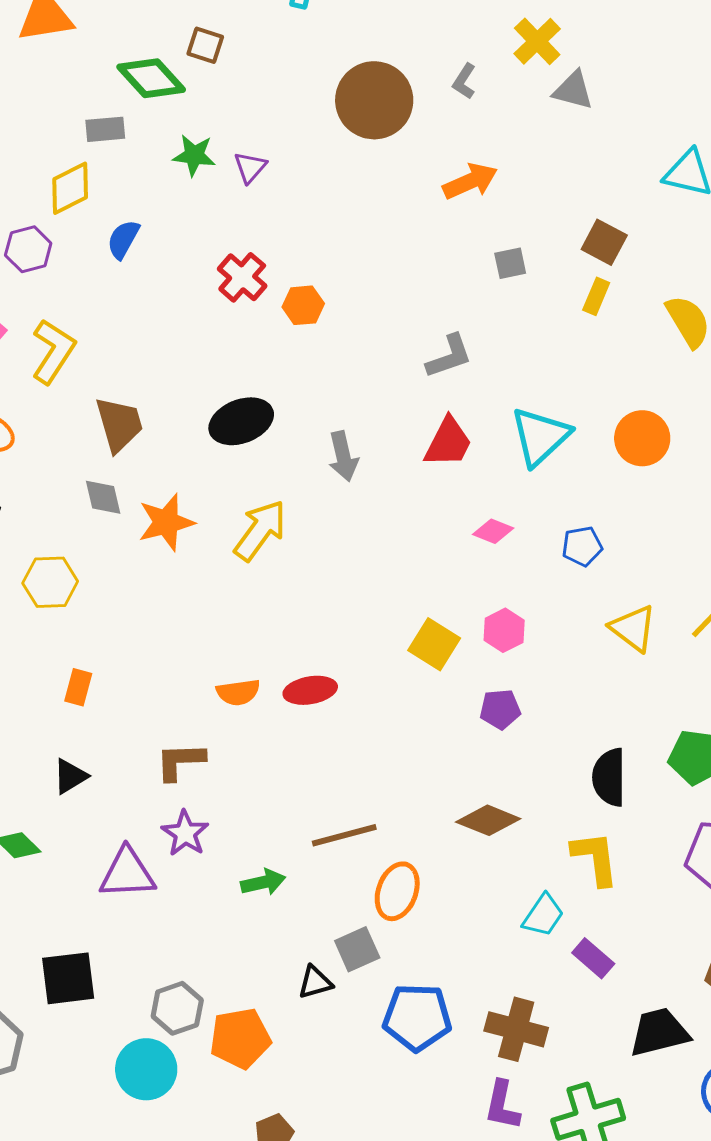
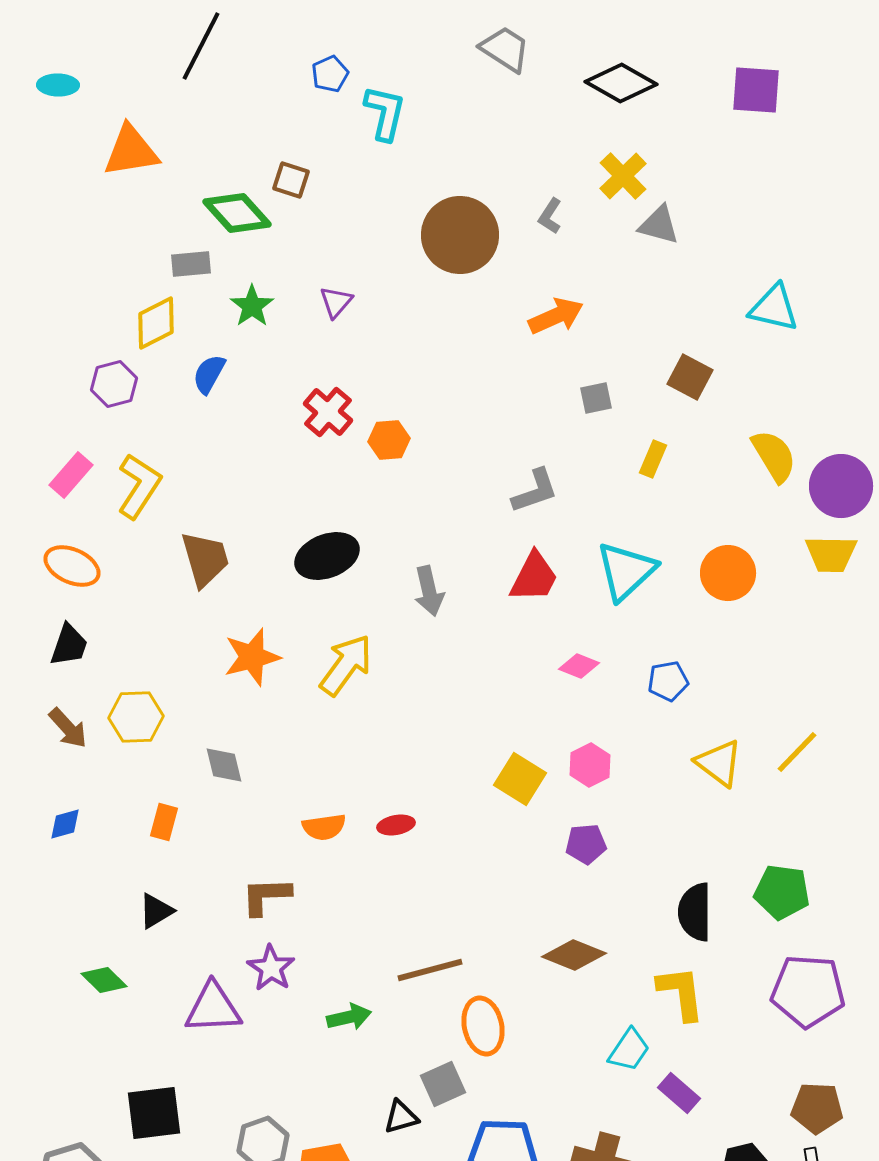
green star: (194, 155) -> (252, 306), moved, turned 30
yellow rectangle: (596, 296) -> (653, 459), moved
gray diamond: (103, 497) -> (224, 765), moved
red ellipse: (310, 690) -> (396, 825), size x0.7
orange ellipse: (397, 891) -> (483, 1026), turned -32

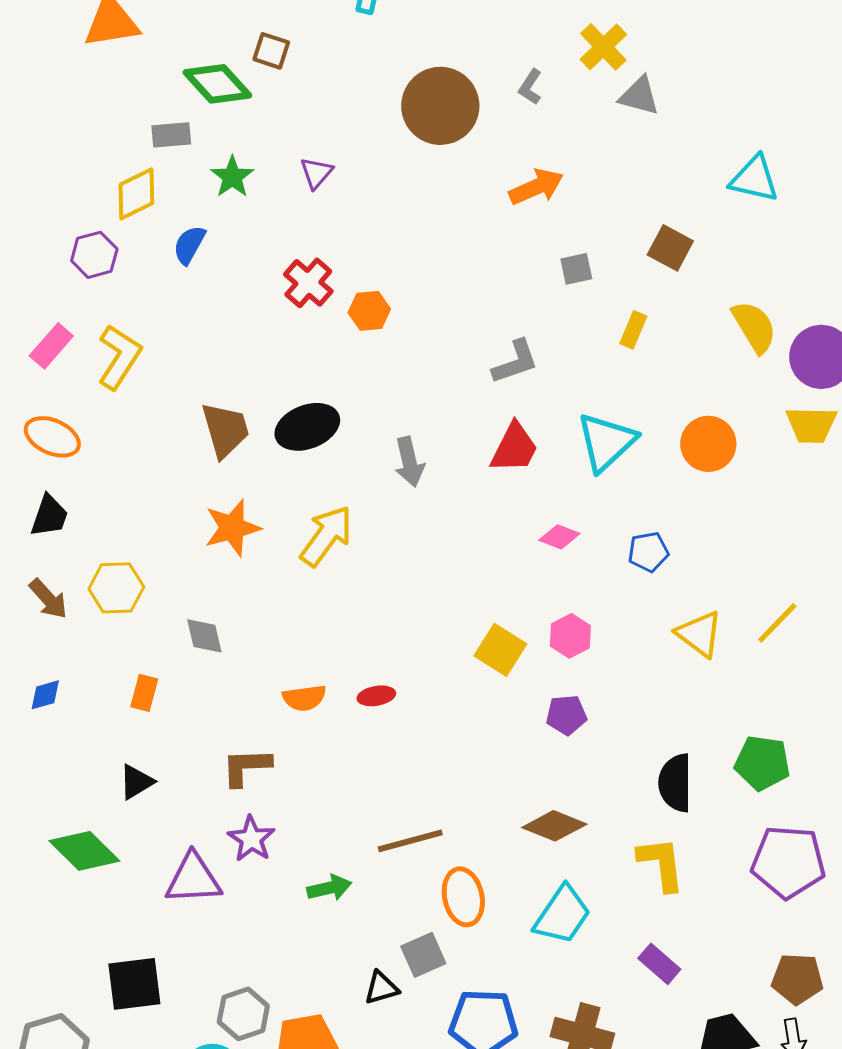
brown trapezoid: (205, 559) -> (225, 430), moved
green diamond: (104, 980) -> (84, 851), size x1.5
cyan trapezoid: (629, 1050) -> (562, 915), moved, size x1.4

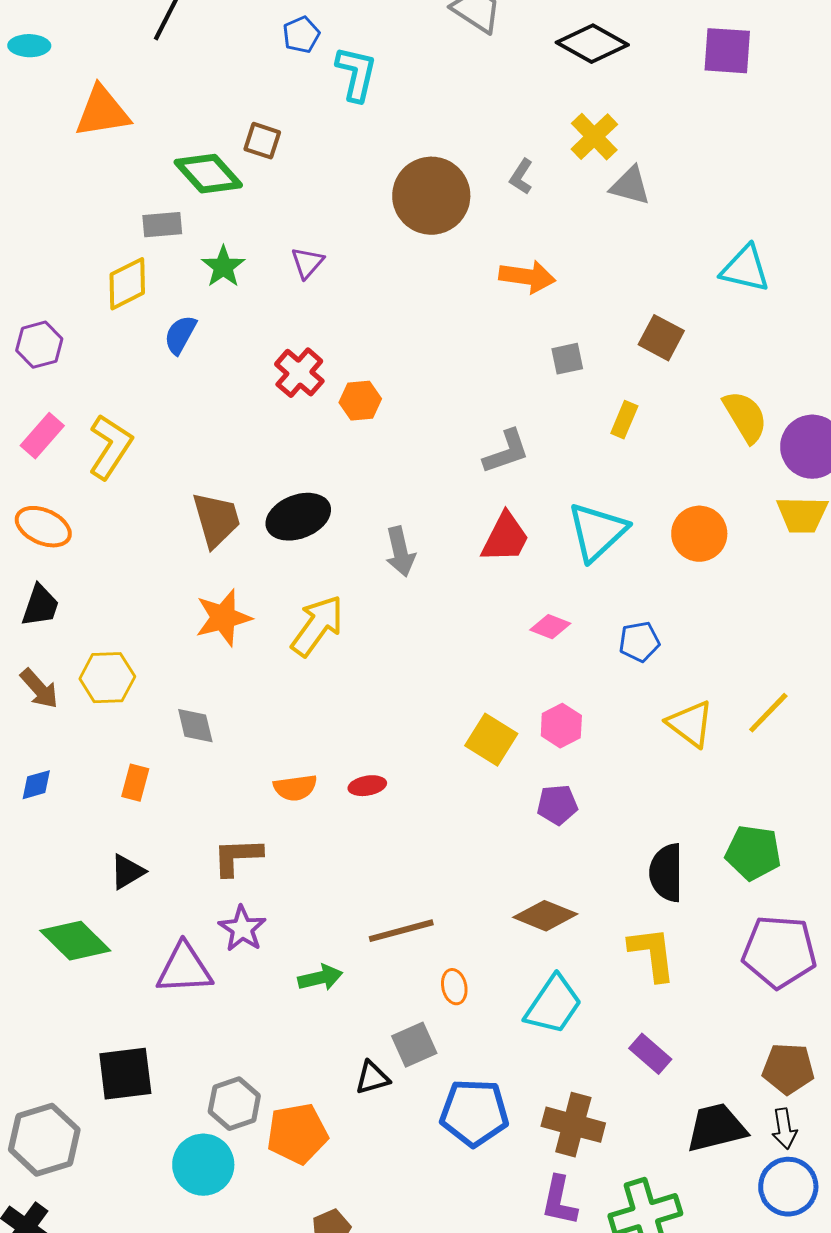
orange arrow: (536, 187) -> (527, 277), turned 32
purple hexagon: (94, 255) -> (39, 345), moved
orange ellipse: (463, 897) -> (454, 987), size x0.6

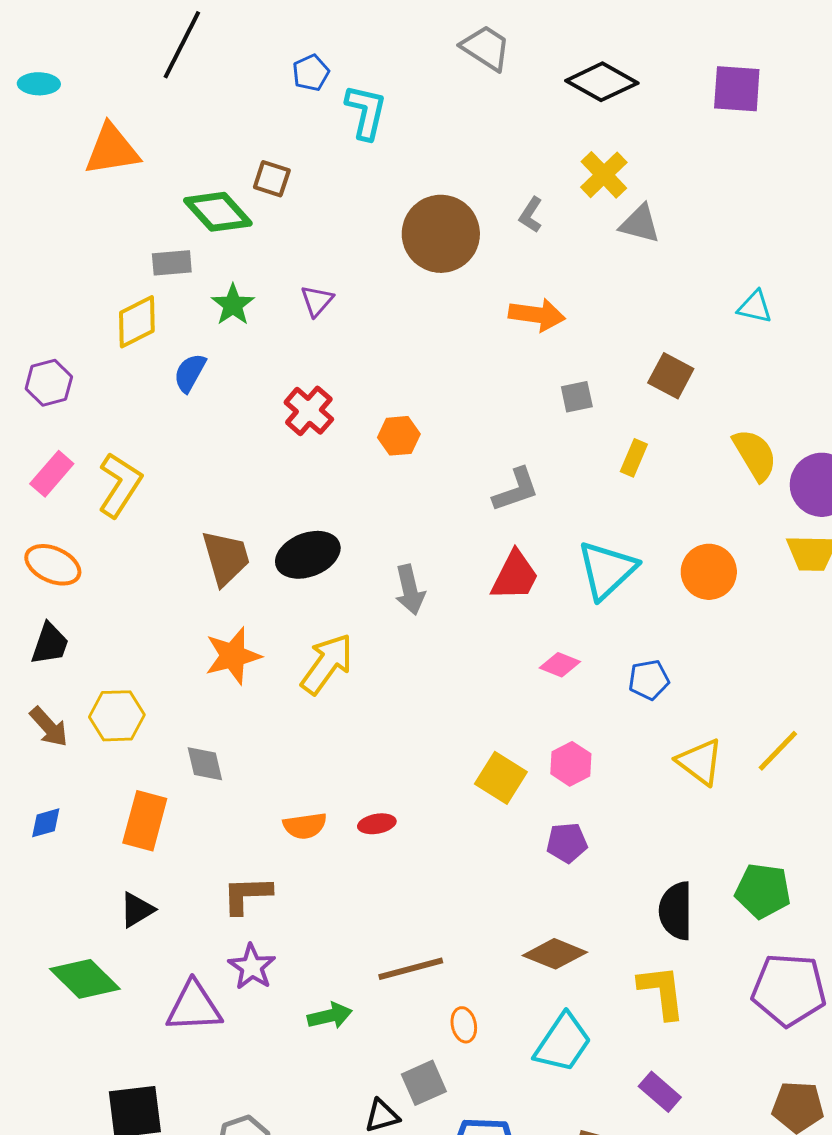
cyan triangle: (745, 269) -> (755, 307), size x0.7
orange hexagon: (360, 401) -> (399, 436), moved
orange rectangle: (135, 783) -> (145, 821), size x1.6

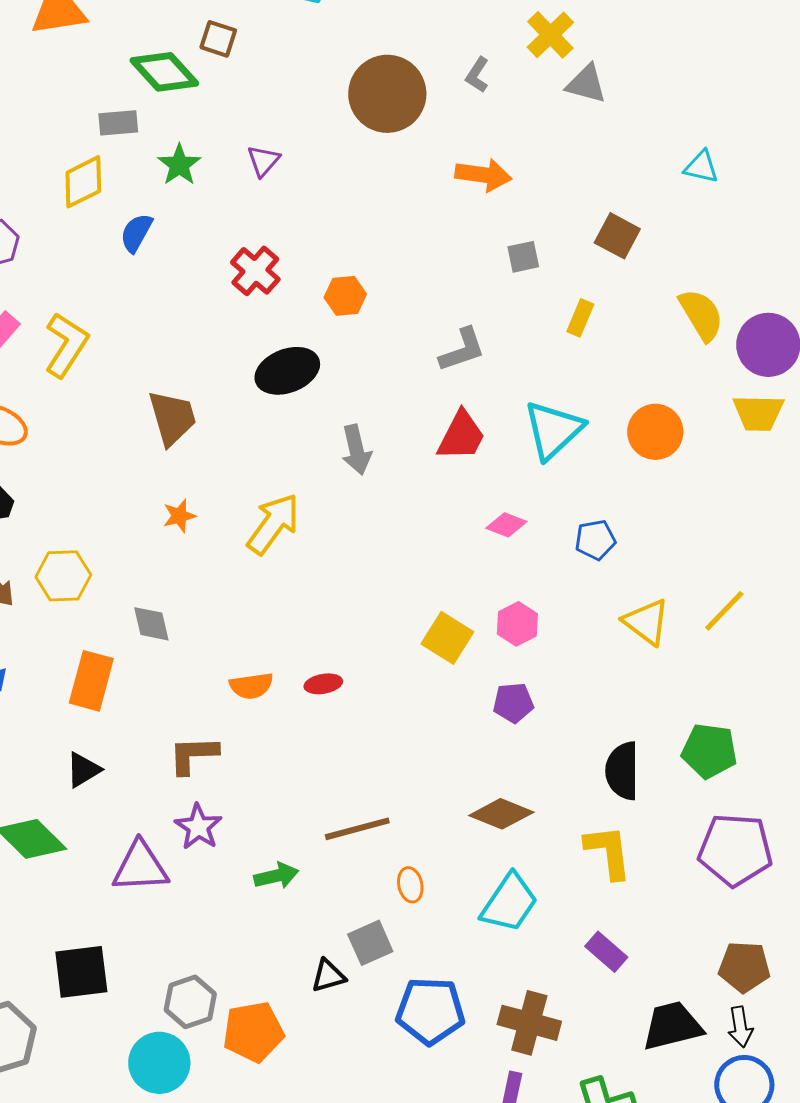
black ellipse: (308, 555) -> (287, 371), moved
orange star: (233, 656) -> (179, 516), size x0.6

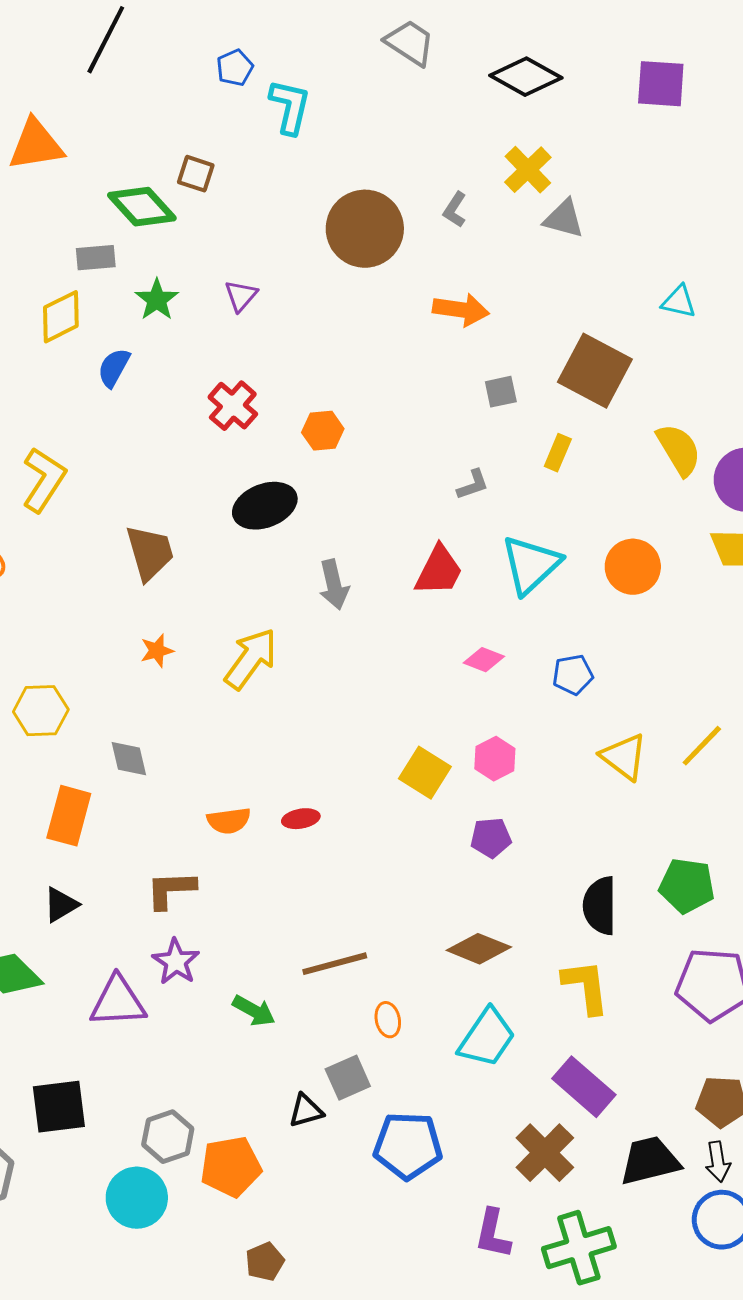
brown square: (617, 236) -> (595, 371), size x1.6
gray L-shape: (462, 350) -> (473, 485), moved, size x0.7
green arrow: (276, 876) -> (254, 1011), turned 42
purple rectangle: (606, 952) -> (584, 1087), size x1.5
brown cross: (529, 1023) -> (545, 1153), moved, turned 30

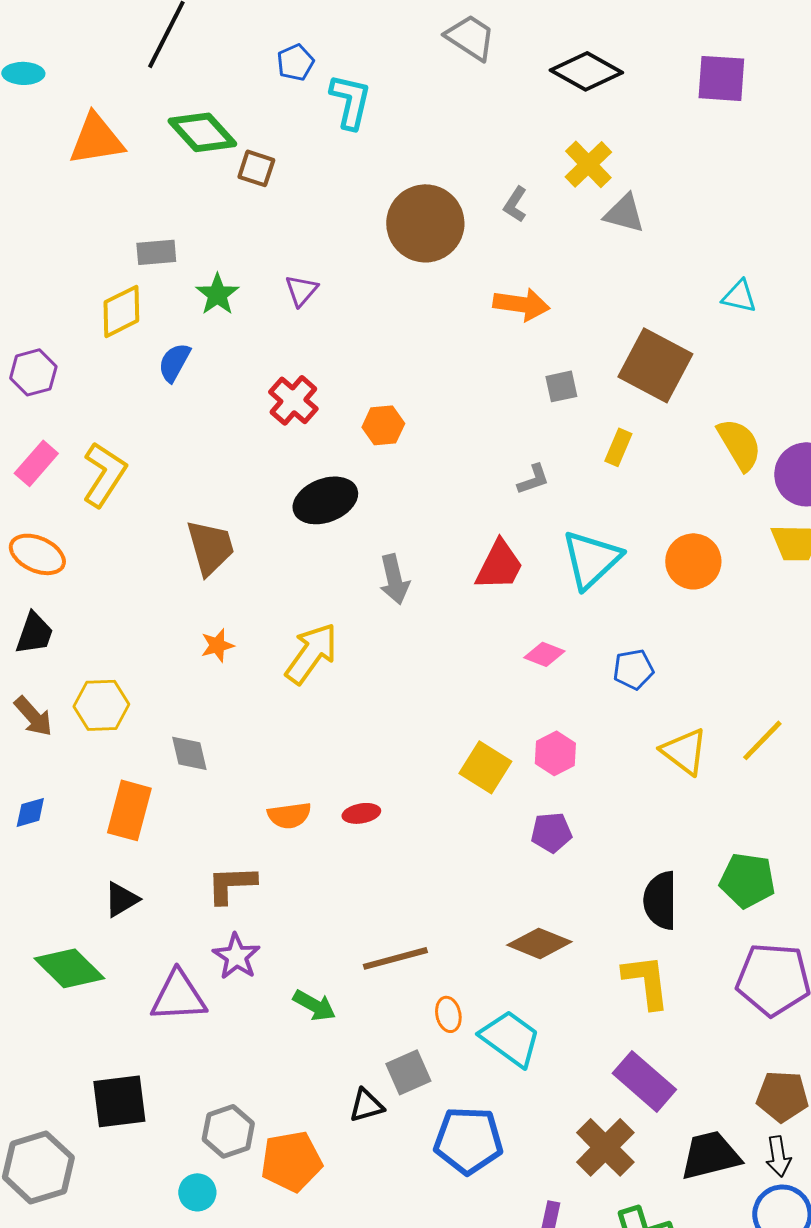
green diamond: (142, 207) -> (202, 132), moved
cyan trapezoid: (487, 1038) -> (510, 1038), moved, turned -88
cyan circle: (137, 1198) -> (197, 1192), size x0.6

